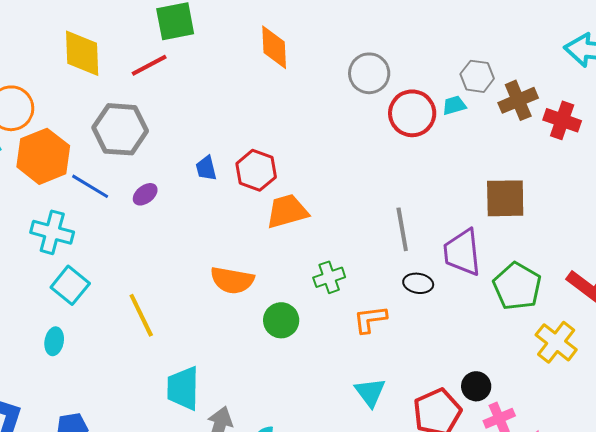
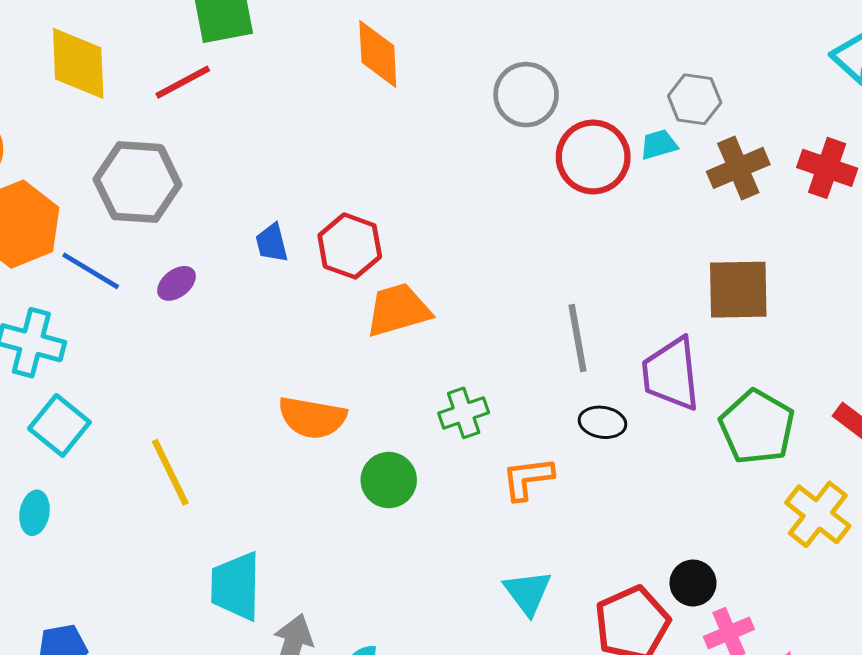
brown cross: (518, 100) -> (738, 168), moved

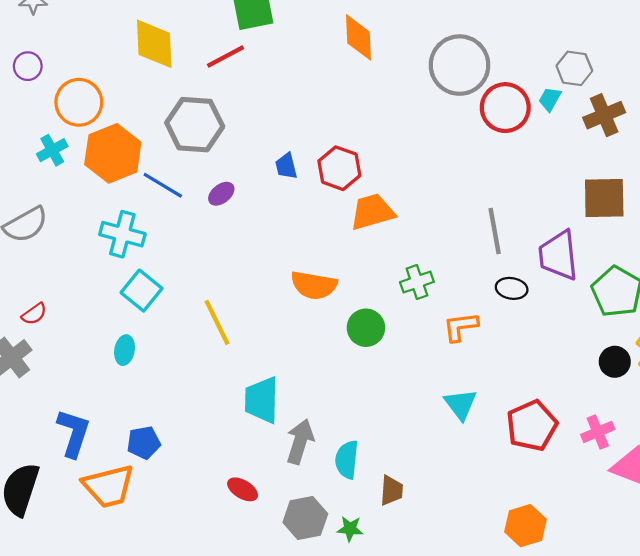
gray circle: (526, 95) -> (460, 65), size x1.4
cyan trapezoid: (659, 145) -> (550, 99), turned -45
black circle: (693, 583) -> (615, 362), moved

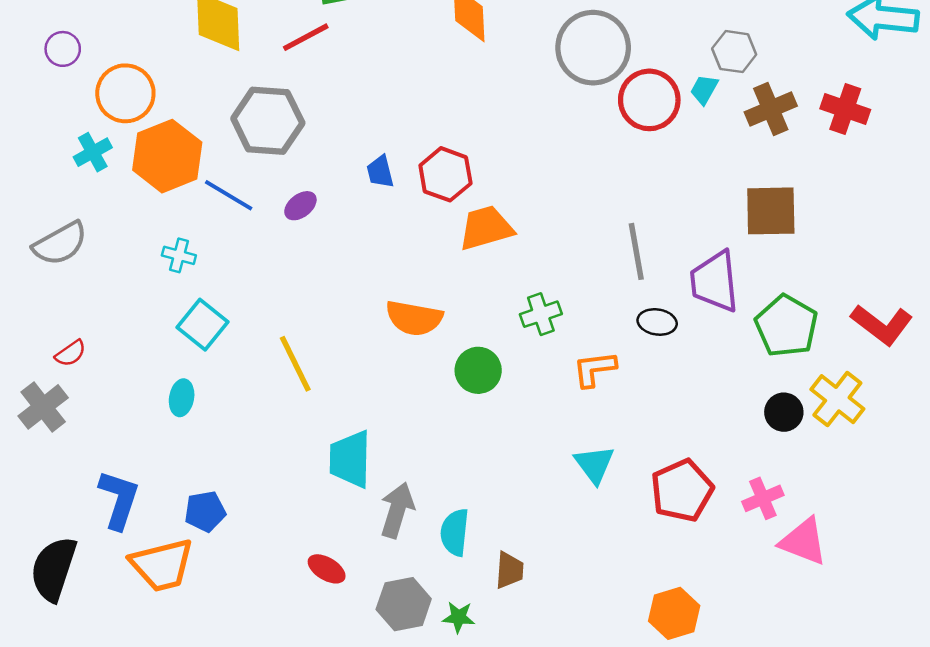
cyan cross: (122, 234) -> (179, 255), size x0.6

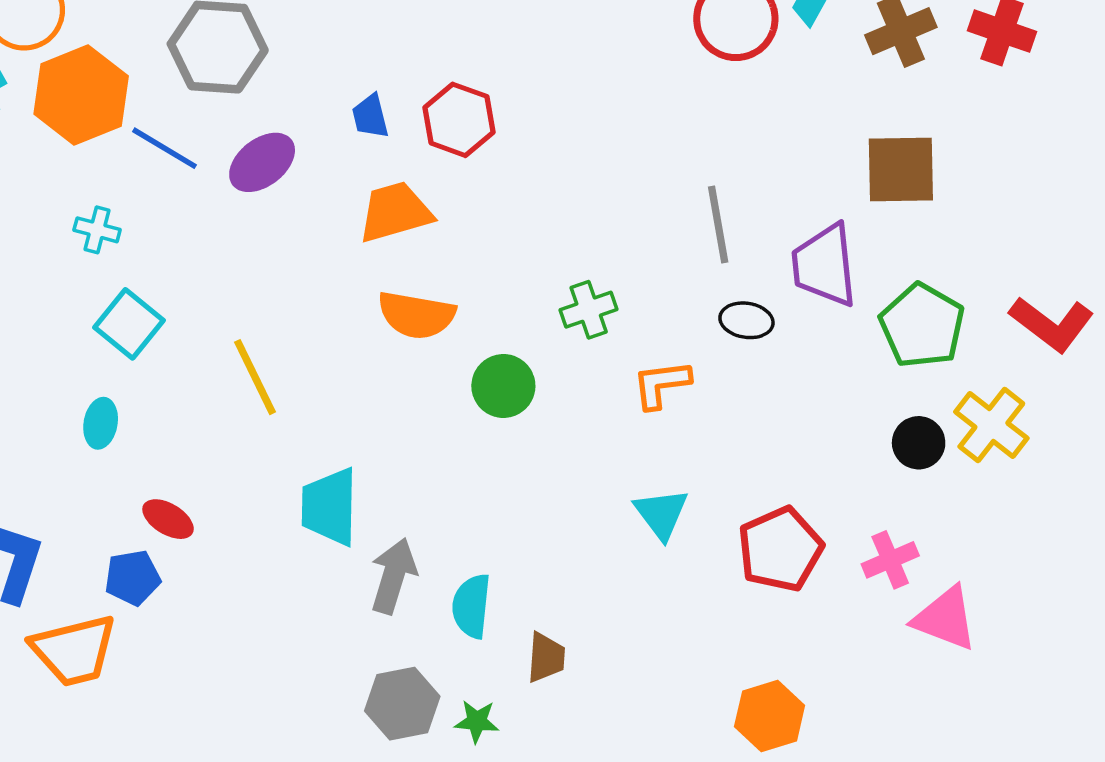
purple ellipse: (300, 206) -> (262, 162), size x1.5
orange trapezoid: (486, 228) -> (395, 212), moved
red ellipse: (327, 569) -> (168, 519), moved

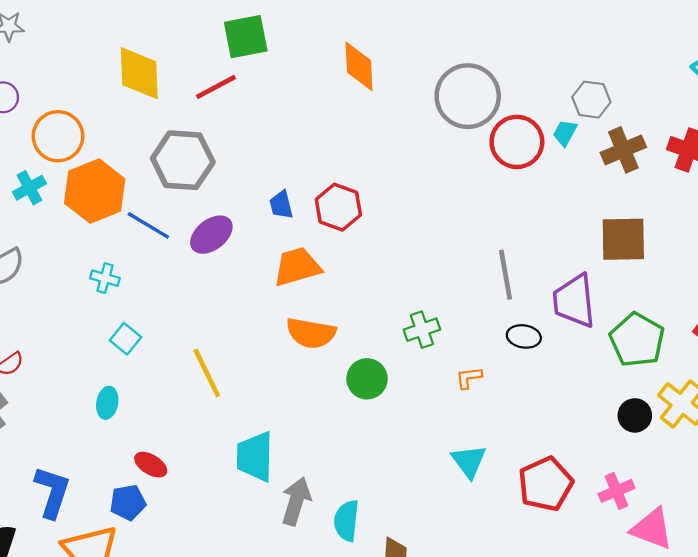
cyan square: (129, 324) -> (126, 339), size x0.7
orange L-shape: (661, 384) -> (469, 378), size x0.7

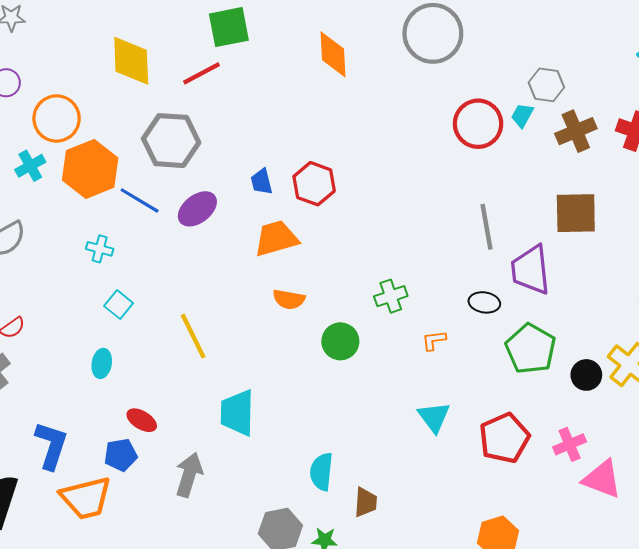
gray circle: (468, 96) -> (433, 33), moved
gray line: (505, 275) -> (486, 227), moved
orange semicircle: (311, 333) -> (289, 299), size x0.7
green pentagon: (637, 340) -> (531, 349), moved
gray arrow: (296, 501) -> (189, 475), moved

